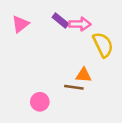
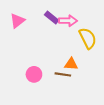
pink circle: (40, 102) -> (34, 74), moved

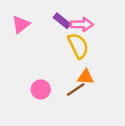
yellow semicircle: (88, 38) -> (78, 46), moved
brown line: (63, 74) -> (76, 89), turned -42

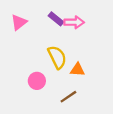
yellow semicircle: (78, 46) -> (57, 57), moved
brown line: (76, 89) -> (68, 97), moved

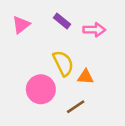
pink arrow: (74, 22) -> (94, 30), moved
pink circle: (37, 81) -> (41, 89), size x1.5

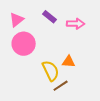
yellow semicircle: (63, 63) -> (51, 71), moved
pink circle: (41, 89) -> (24, 44), moved

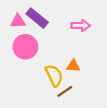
purple rectangle: (50, 17) -> (37, 18), moved, size x1.5
pink triangle: (17, 20) -> (18, 21), turned 35

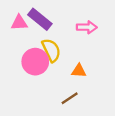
pink circle: (25, 47) -> (35, 62), moved
yellow semicircle: (54, 75) -> (51, 50), moved

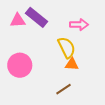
yellow semicircle: (51, 50) -> (67, 47), moved
pink circle: (35, 62) -> (20, 65), moved

